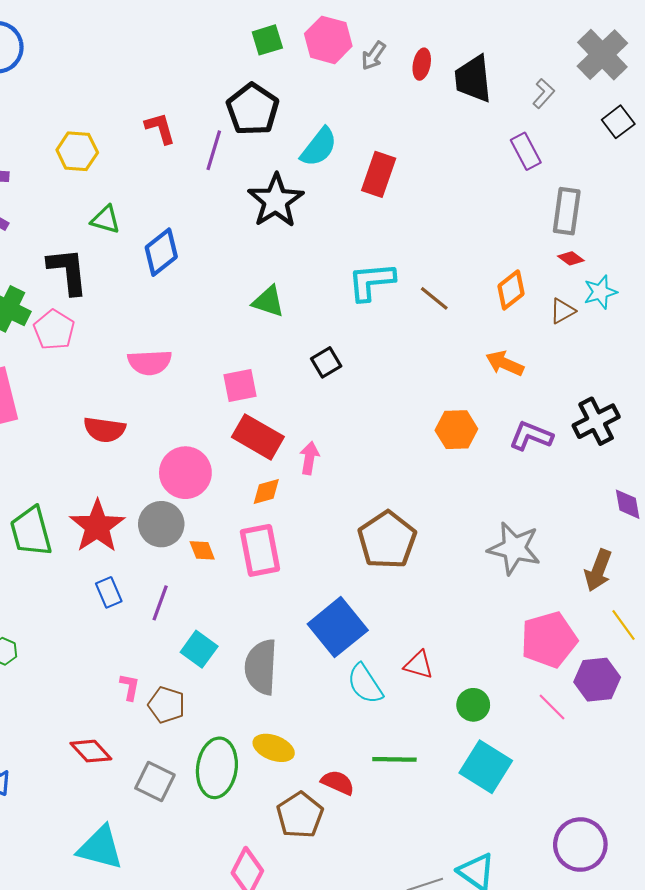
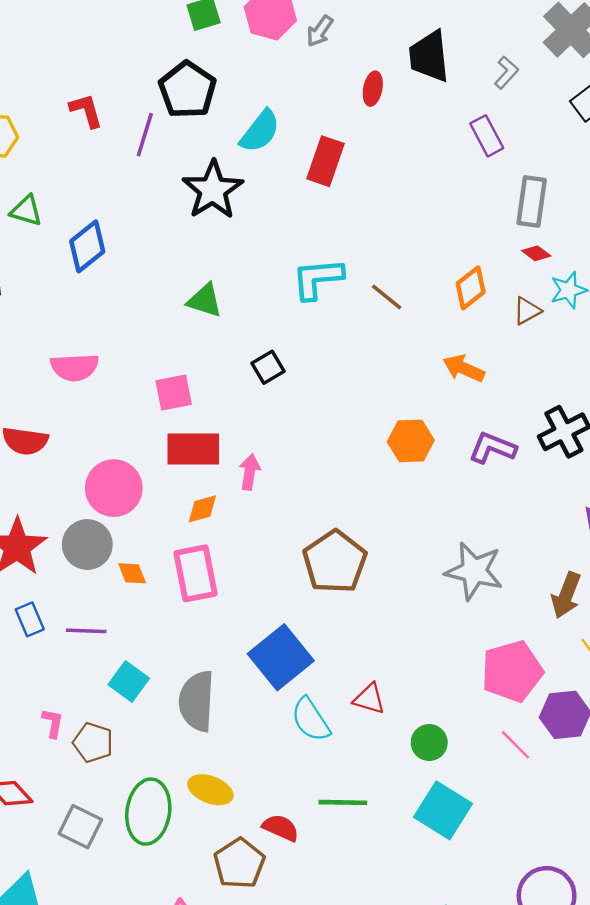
red ellipse: (422, 64) -> (373, 89), moved
red rectangle: (258, 437) -> (193, 449), turned -30
purple line: (160, 603) -> (86, 631), turned 72

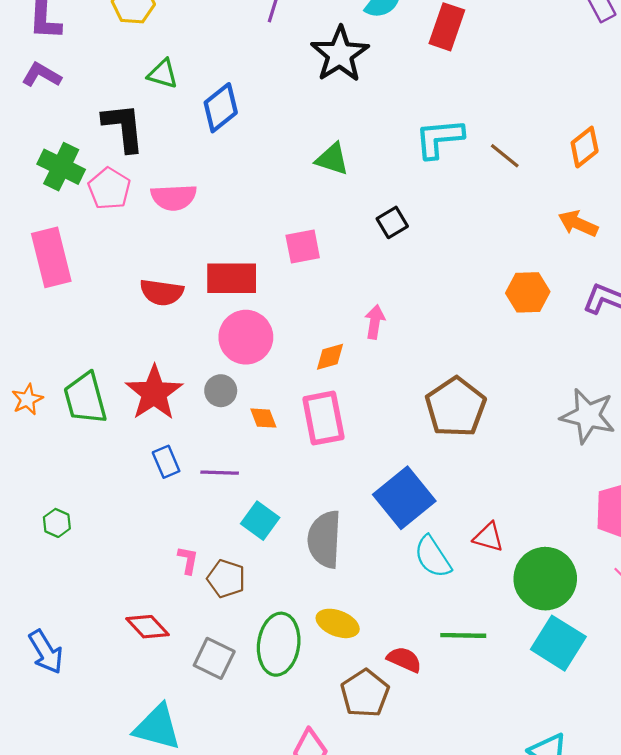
pink semicircle: (75, 367) -> (174, 197), moved
red rectangle: (193, 449) -> (232, 278), moved
gray circle: (87, 545) -> (221, 391), size x0.7
green circle: (429, 743) -> (545, 579), size x1.8

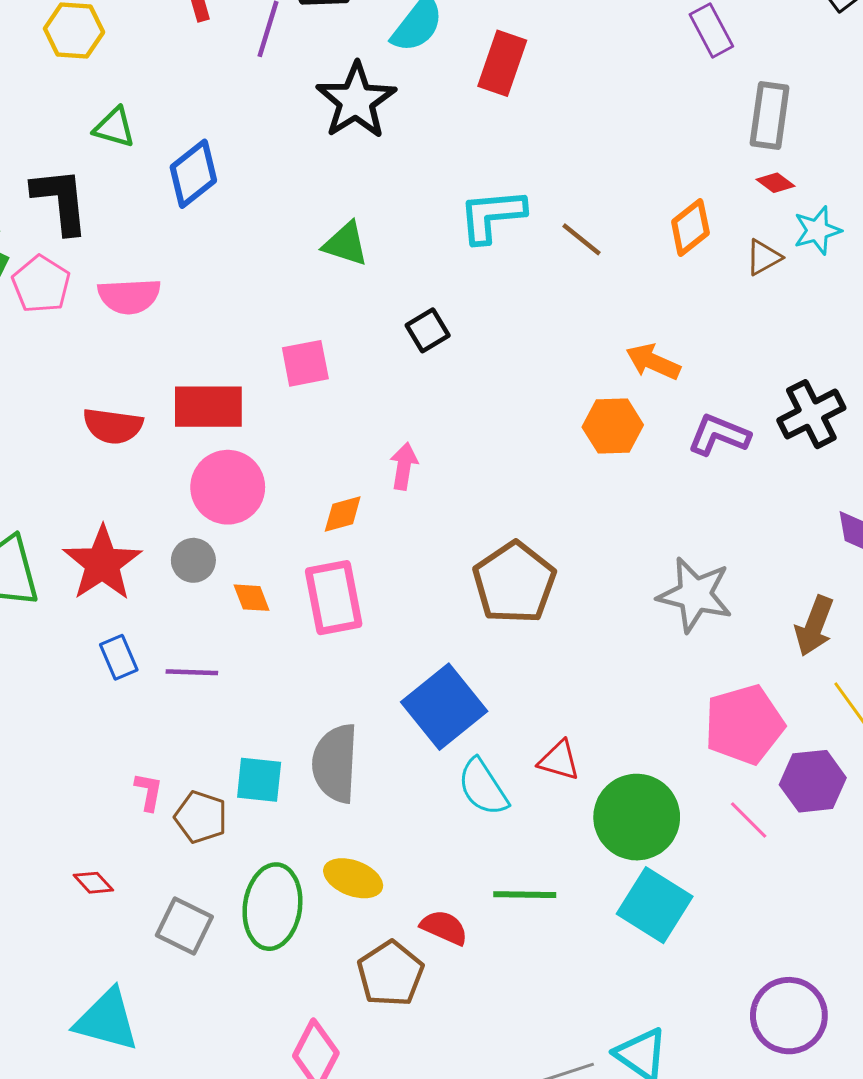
orange arrow: (578, 224) -> (653, 362), moved
cyan square: (260, 521) -> (259, 780), moved, turned -30
red diamond: (148, 627) -> (93, 883), size x0.7

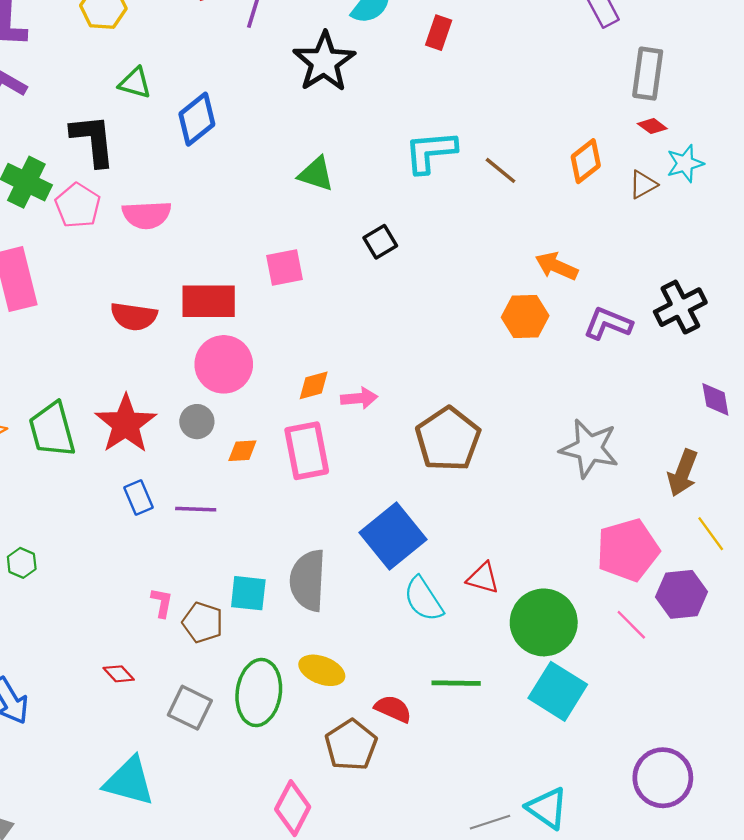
red rectangle: (502, 63) -> (439, 33), size x0.7
pink arrow: (404, 466) -> (359, 398), moved, turned 76
orange diamond: (252, 598) -> (242, 451), turned -72

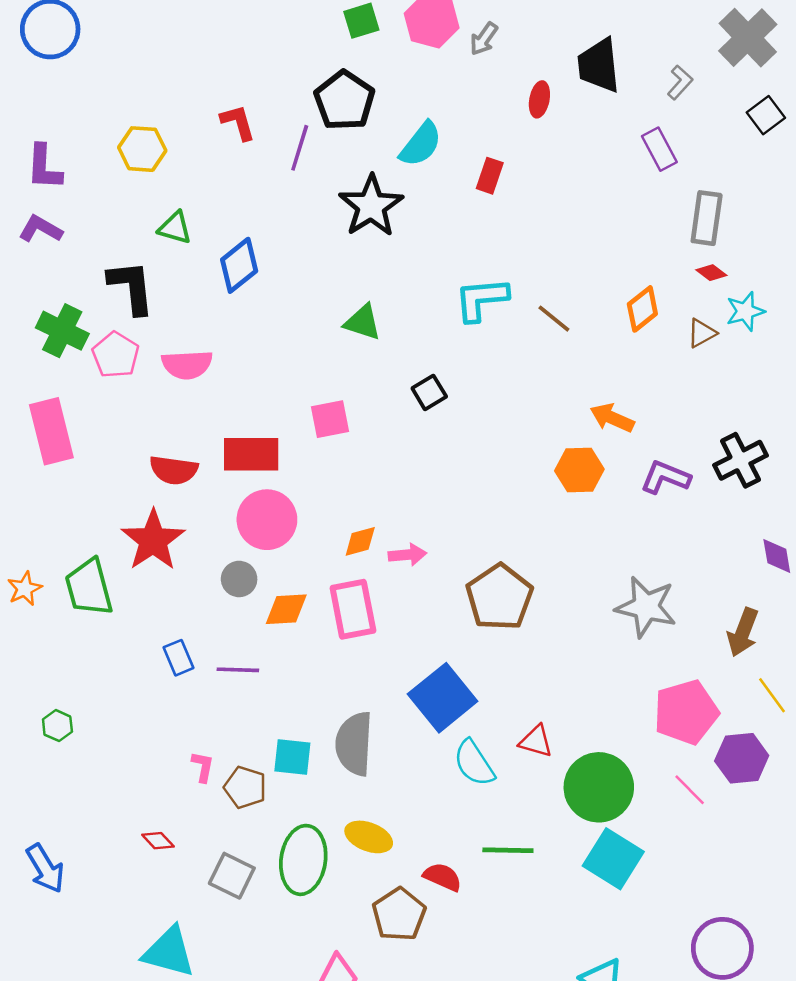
red star: (126, 424) -> (153, 540), moved
orange diamond: (242, 451) -> (286, 609), size x1.4

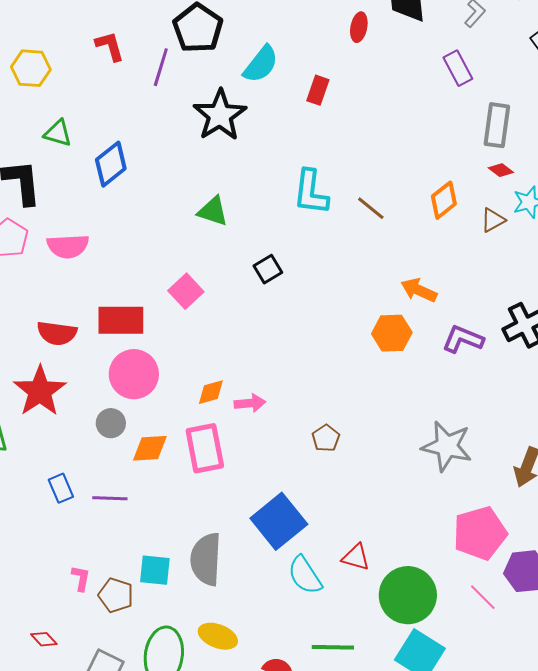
cyan L-shape: (481, 299) -> (311, 192), turned -78
pink square: (330, 419) -> (186, 291), turned -32
brown pentagon: (499, 597) -> (326, 438), size x0.5

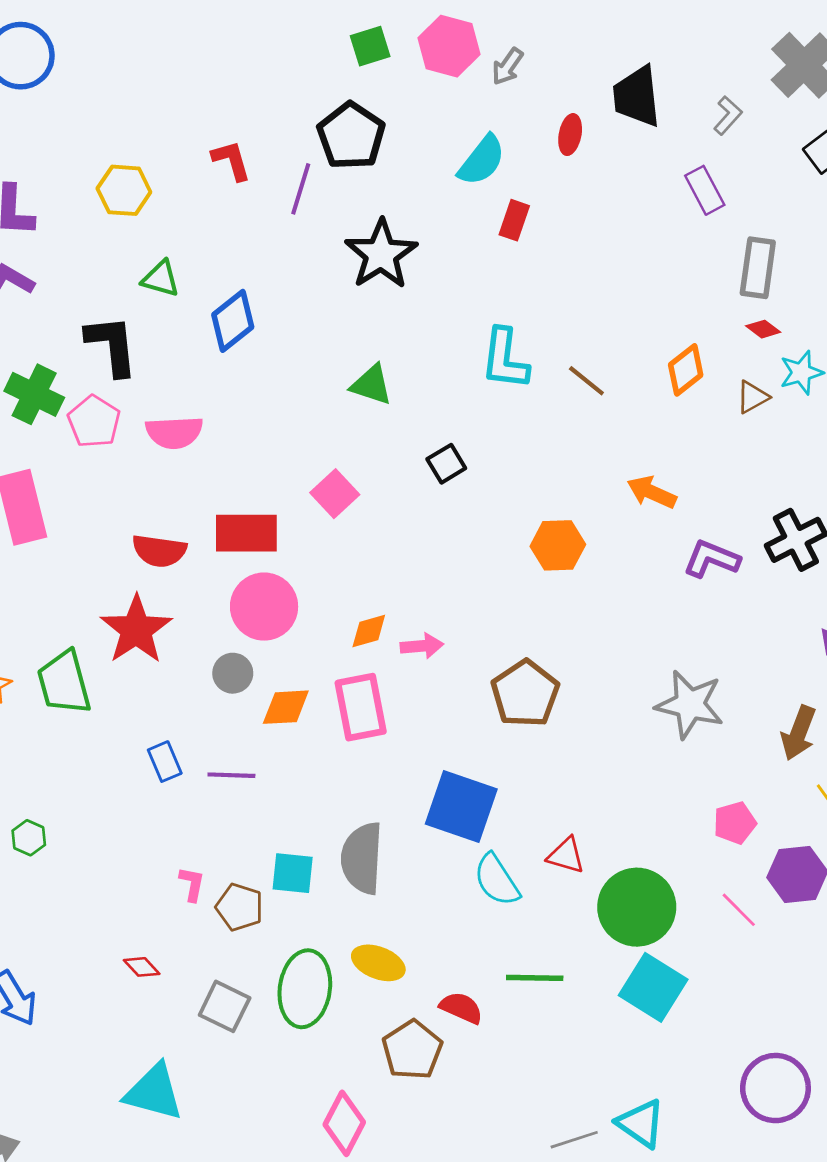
cyan semicircle: (261, 64) -> (482, 160), moved
orange hexagon: (392, 333) -> (558, 545), moved
brown pentagon: (326, 438) -> (525, 694), size x1.8
blue square: (279, 521) -> (461, 806), turned -32
pink pentagon: (480, 533) -> (735, 823), size x0.6

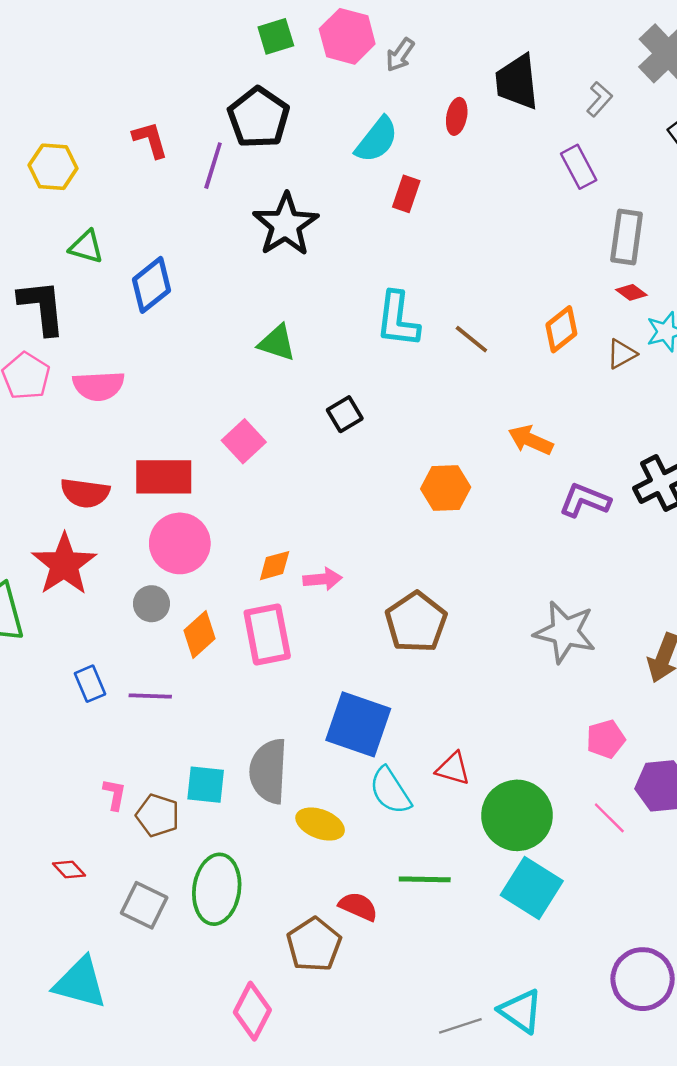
orange diamond: (286, 707) -> (199, 634), turned -39
yellow ellipse: (378, 963) -> (320, 824), moved

